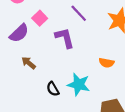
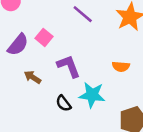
pink square: (40, 18) -> (44, 37), moved
purple L-shape: (65, 38) -> (69, 66), moved

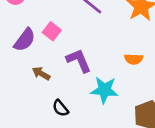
black semicircle: (63, 103) -> (60, 108), moved

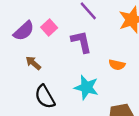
purple L-shape: (79, 61) -> (81, 42), moved
black semicircle: (60, 108) -> (45, 97), size x1.5

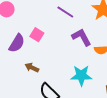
purple L-shape: (81, 42) -> (82, 37), moved

